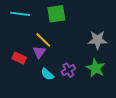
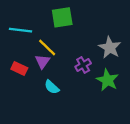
cyan line: (20, 14) -> (20, 30), moved
gray star: (98, 40) -> (110, 48), turned 30
purple cross: (68, 70) -> (83, 65), moved

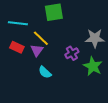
gray star: (110, 48) -> (95, 38), turned -30
red rectangle: (19, 68) -> (17, 47), moved

